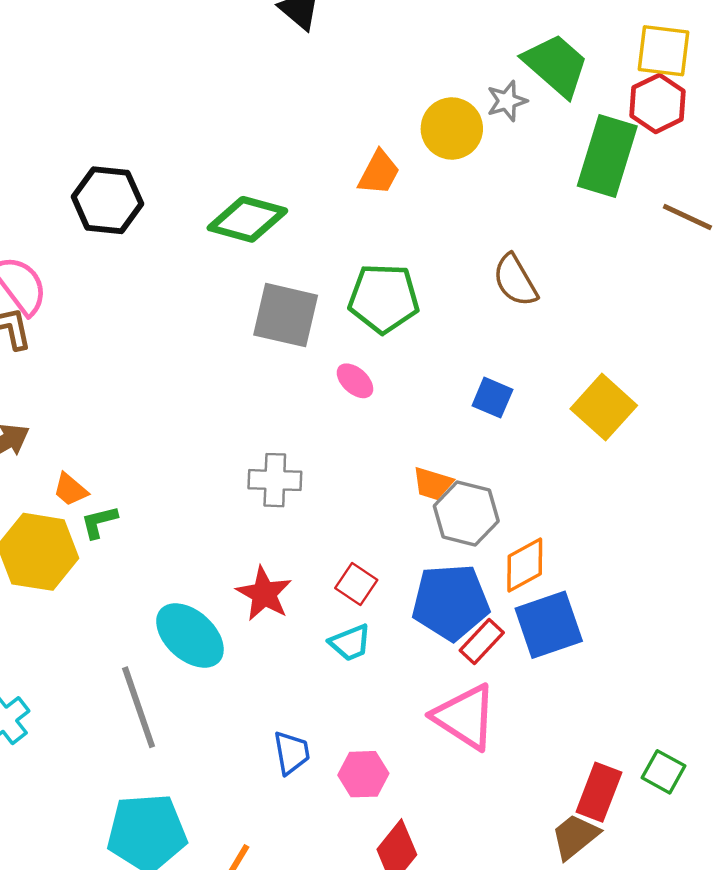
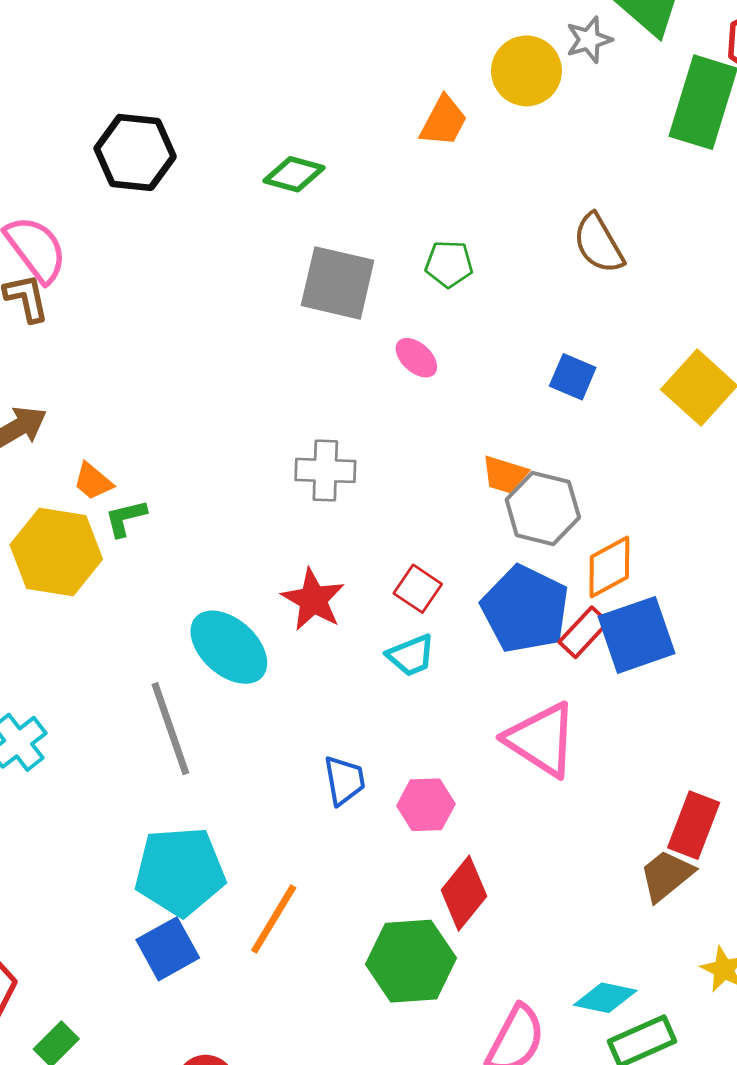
green diamond: (247, 219) -> (294, 174), size x0.7
green pentagon: (384, 298) -> (449, 264), size x0.6
blue pentagon: (451, 602) -> (525, 609), turned 30
red rectangle: (482, 641) -> (584, 632), moved

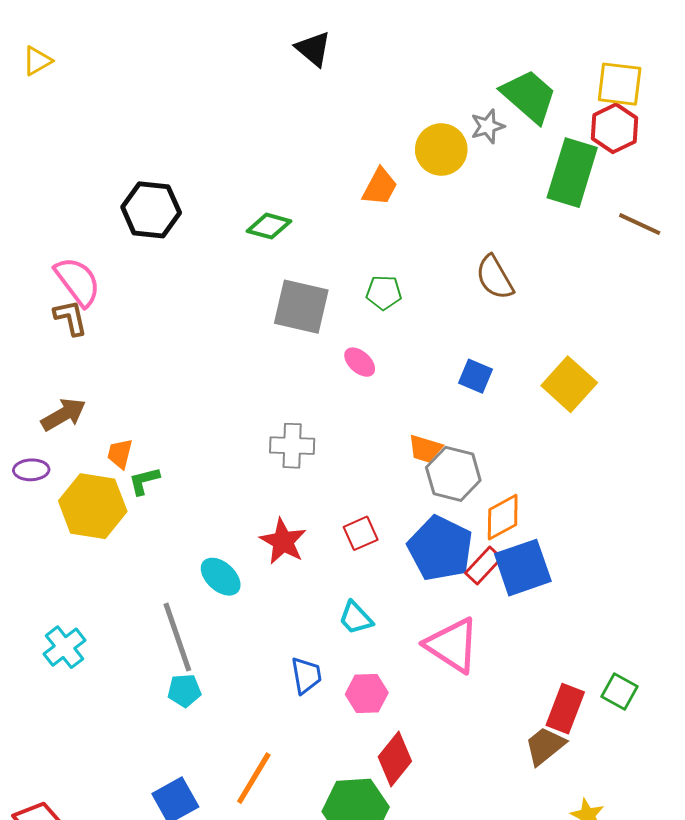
orange trapezoid: (93, 481) -> (120, 454), turned 64
red square: (418, 589) -> (361, 533), turned 32
cyan ellipse: (229, 647) -> (221, 577), size x0.7
cyan trapezoid: (411, 655) -> (356, 618), moved, turned 69
cyan pentagon: (180, 871) -> (184, 690), moved, size x0.5

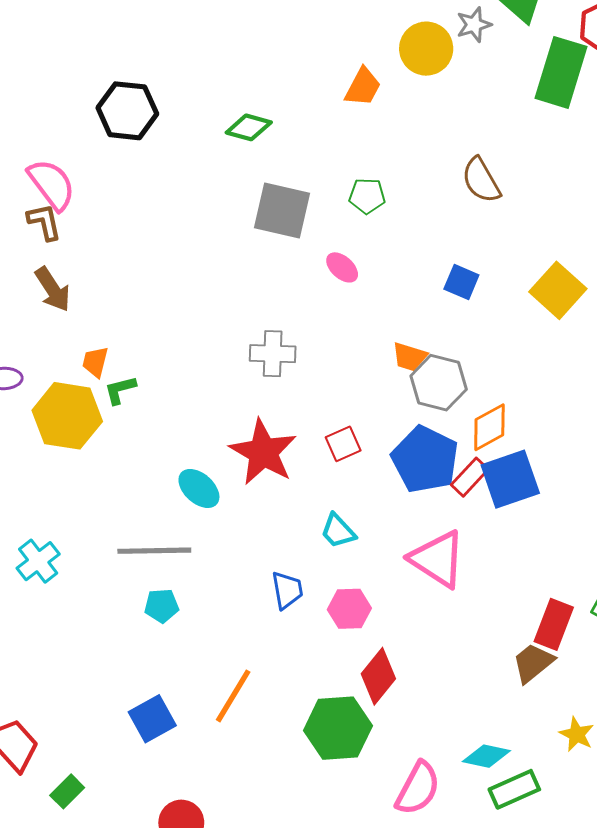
brown arrow: (63, 414) -> (53, 289), moved, turned 87
red star: (283, 541) -> (263, 452), size x1.4
gray line: (177, 637) -> (154, 551), turned -72

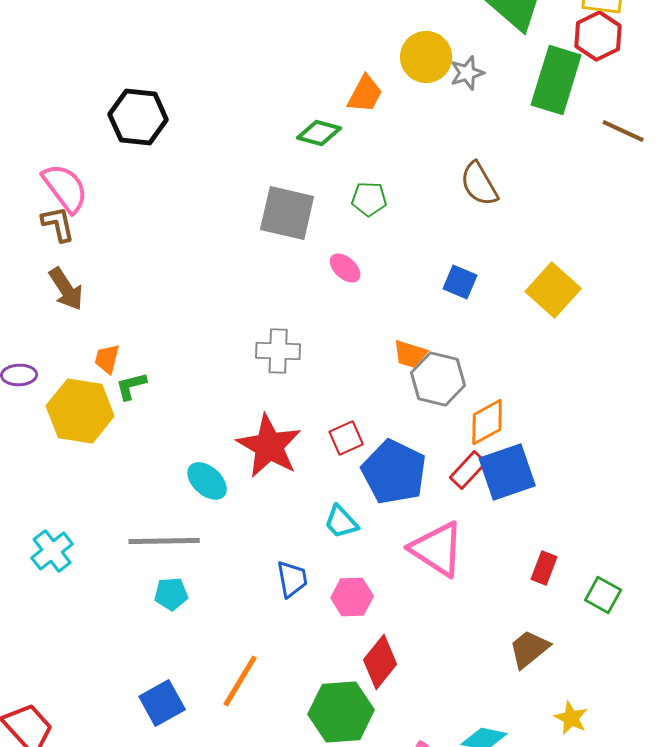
gray star: (474, 25) -> (467, 73), moved
green diamond: (249, 127) -> (319, 133), moved
blue pentagon: (425, 459) -> (394, 472), moved
red rectangle: (554, 624) -> (544, 568), moved, size x0.7

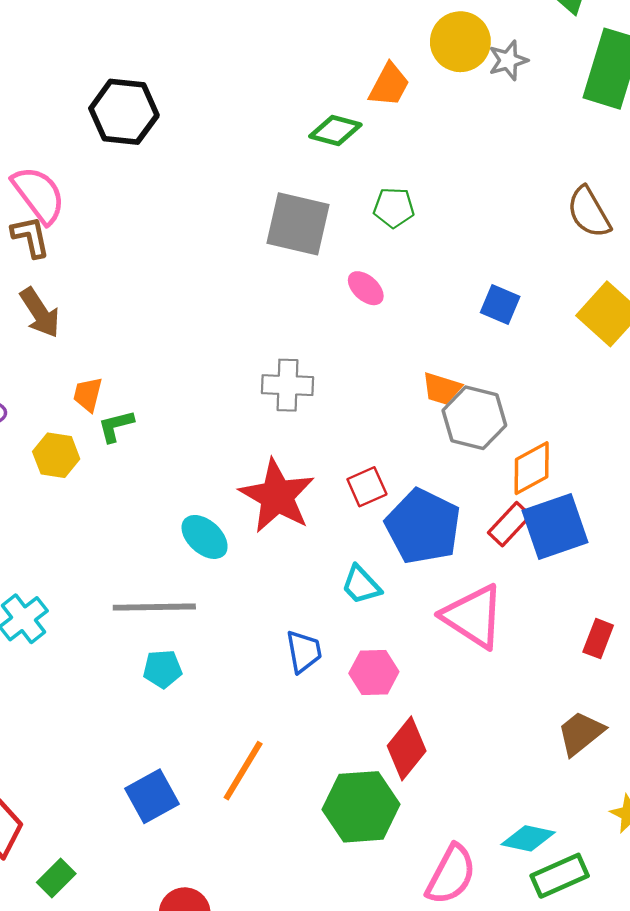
brown semicircle: (479, 184) -> (589, 212), moved
yellow hexagon: (80, 411) -> (56, 455), size x0.6

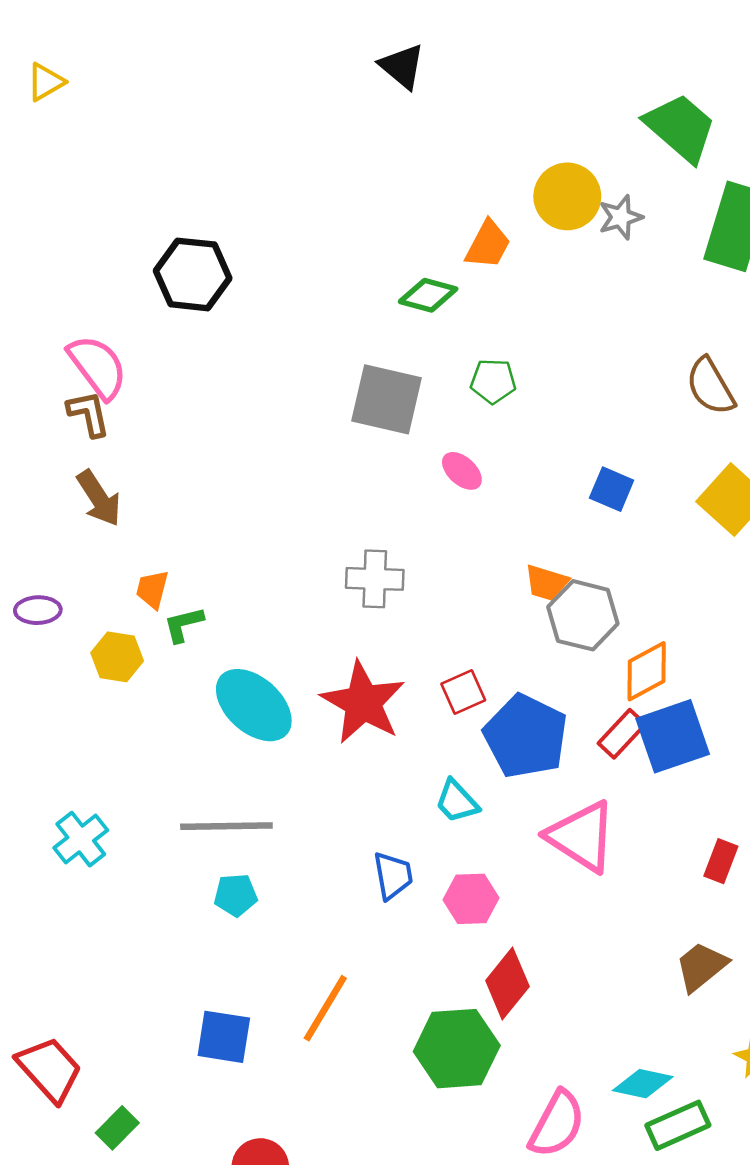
cyan ellipse: (205, 537) -> (254, 705), moved, size x1.5
blue square: (152, 796) -> (224, 1037), turned 38

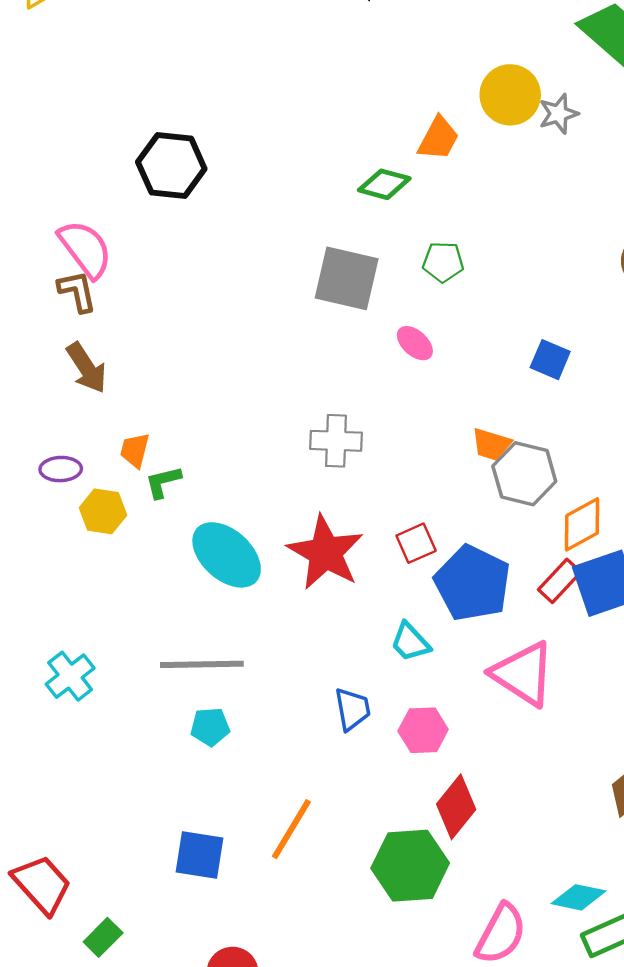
purple ellipse: (38, 610) -> (61, 469), moved

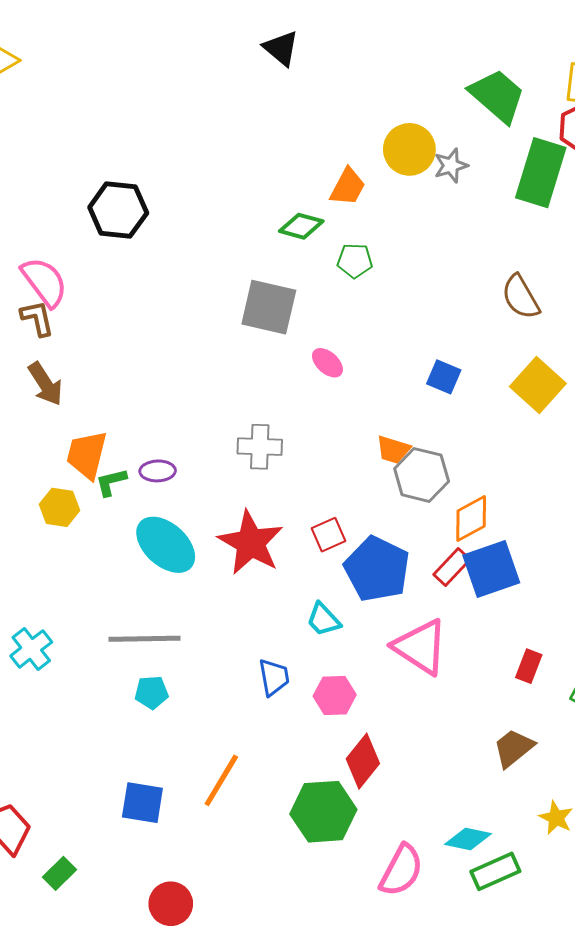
green pentagon: (443, 262) -> (355, 261), moved
orange trapezoid: (135, 450) -> (87, 455), size x1.6
purple ellipse: (61, 469) -> (158, 471), moved

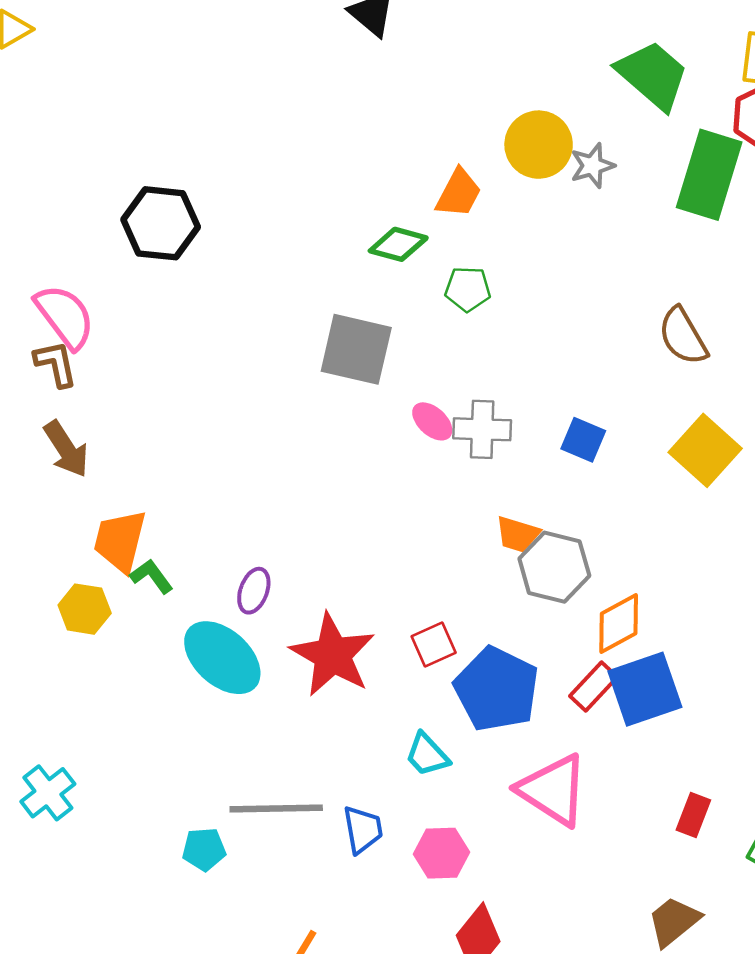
gray cross: (260, 447) -> (482, 429), moved
purple ellipse: (158, 471) -> (254, 591), moved, turned -68
green L-shape: (111, 482) -> (151, 576), turned 68
gray line: (144, 639) -> (276, 809), moved

